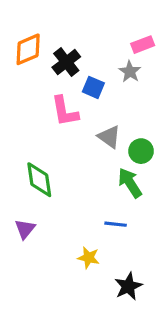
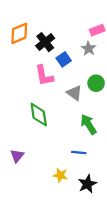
blue square: (93, 87) -> (64, 59), turned 32
green circle: (141, 151) -> (96, 83), moved
green diamond: (39, 180) -> (39, 115), moved
black star: (128, 286) -> (87, 184), moved

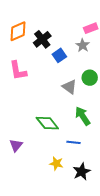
pink L-shape: (44, 76) -> (18, 71), moved
green diamond: (39, 115) -> (47, 123), moved, turned -30

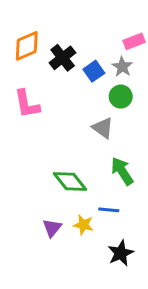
blue square: (59, 55) -> (94, 71), moved
green circle: (90, 78) -> (121, 97), moved
purple triangle: (16, 145) -> (52, 228), moved
yellow star: (56, 163) -> (83, 225), moved

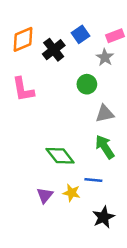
blue square: (94, 71) -> (81, 34), moved
green circle: (121, 97) -> (87, 84), moved
gray triangle: (103, 128) -> (105, 114), moved, turned -48

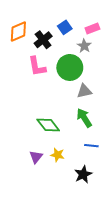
green circle: (87, 84) -> (70, 67), size x1.6
pink L-shape: (23, 89) -> (37, 66), moved
blue line: (93, 180) -> (91, 146), moved

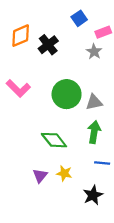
blue square: (65, 27) -> (79, 18), moved
pink L-shape: (37, 66) -> (18, 88), moved, turned -35
green circle: (70, 67) -> (67, 94), moved
green arrow: (84, 118) -> (94, 132), turned 42

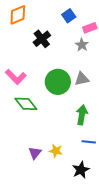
orange diamond: (21, 36) -> (18, 15), moved
gray triangle: (94, 102) -> (82, 79), moved
green diamond: (54, 140) -> (26, 104), moved

